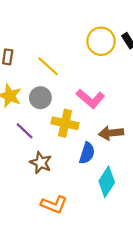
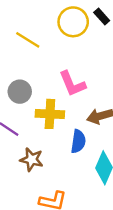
yellow line: (48, 66) -> (28, 40), moved
pink L-shape: (90, 99) -> (72, 84), turned 36

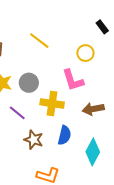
yellow circle: (73, 22) -> (85, 53), moved, size x0.7
blue semicircle: (78, 141) -> (64, 135), moved

